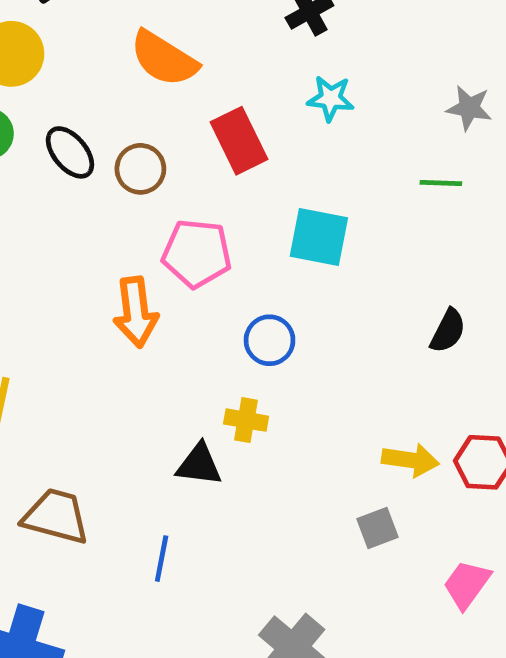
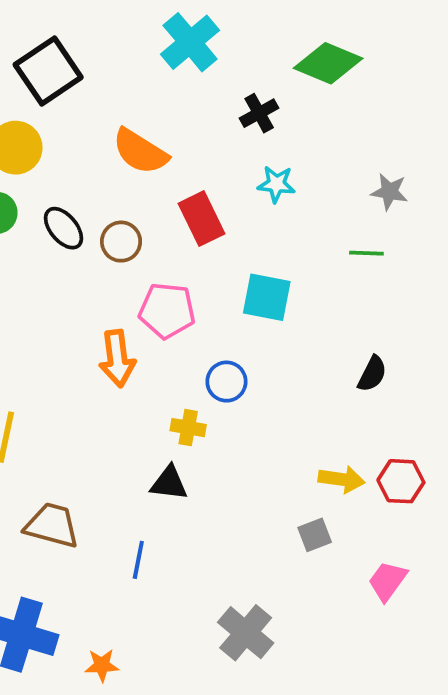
yellow cross: (246, 420) -> (188, 428), moved

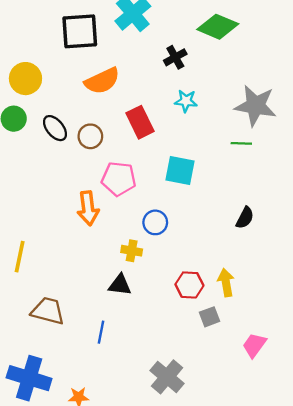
black square: (48, 71) -> (80, 31), moved, turned 30
orange semicircle: (140, 151) -> (102, 81), turned -57
gray star: (389, 192) -> (255, 106), size x1.8
yellow arrow: (342, 479) -> (226, 283), turned -108
red hexagon: (401, 481) -> (189, 285), moved

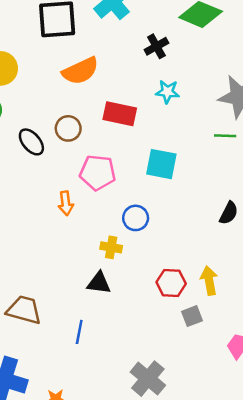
red rectangle: (140, 122) -> (120, 114), turned -52
black ellipse: (55, 128) -> (31, 142), moved
orange arrow: (88, 208) -> (66, 203), size x0.7

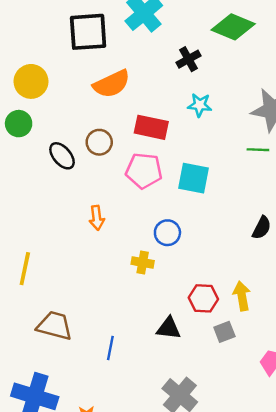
pink pentagon: (98, 173) -> (144, 171), moved
black triangle: (99, 283) -> (169, 328), moved

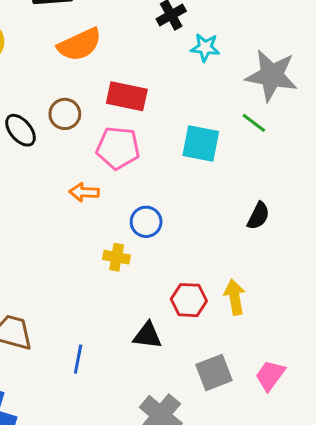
cyan star: (200, 105) -> (205, 48), moved
green line: (258, 150) -> (254, 123), turned 35
cyan square: (193, 178) -> (201, 144), moved
orange arrow: (97, 218) -> (84, 192), moved, turned 100
gray square: (224, 332) -> (214, 372), moved, size x1.4

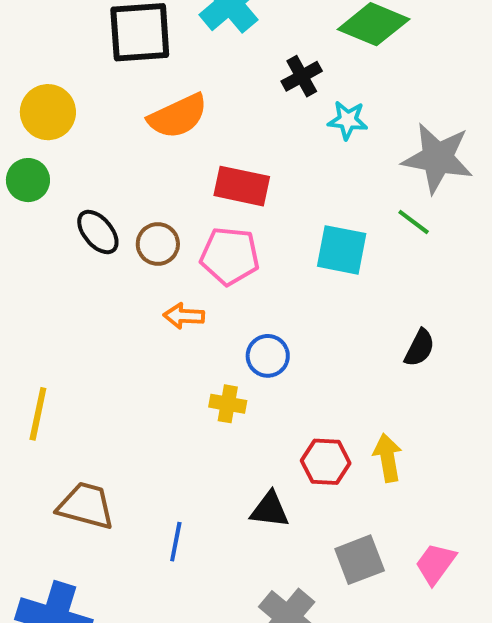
brown circle: (65, 114) -> (158, 244), moved

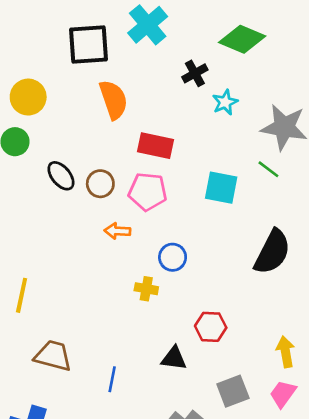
orange semicircle: (178, 116) -> (113, 100), turned -84
cyan star: (348, 120) -> (225, 102), turned -30
black semicircle: (420, 348) -> (272, 252), size x1.8
yellow arrow: (388, 458) -> (285, 352), moved

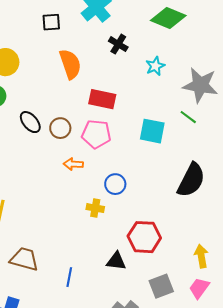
black square: (89, 45) -> (51, 22), size x0.6
black cross: (195, 73) -> (118, 44), moved, turned -30
red hexagon: (211, 327) -> (144, 237), size x1.4

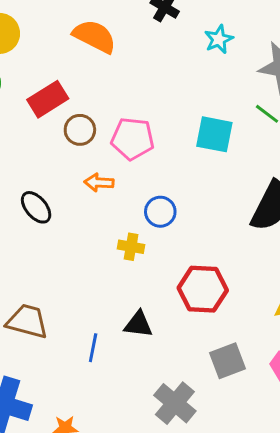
orange semicircle: (70, 64) -> (95, 36), turned -44
red rectangle: (102, 99) -> (48, 99), moved, turned -44
black ellipse: (30, 122) -> (36, 207), moved
black triangle: (116, 261) -> (138, 324), moved

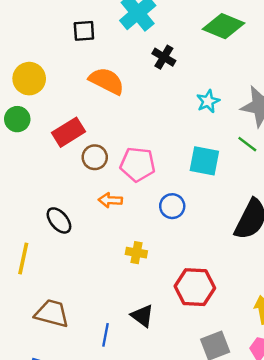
cyan star: (219, 39) -> (208, 101), moved
blue circle: (160, 212) -> (172, 206), moved
black triangle: (138, 324) -> (142, 316), turned 30

